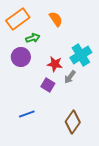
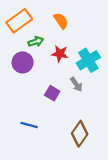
red star: (55, 64) -> (60, 54), moved
gray arrow: (70, 77) -> (76, 84), turned -72
blue line: (27, 114) -> (29, 125), turned 35

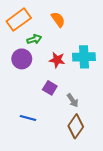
red star: (60, 54) -> (57, 60), moved
cyan cross: (88, 60) -> (84, 57), turned 30
gray arrow: (76, 84) -> (73, 100), moved

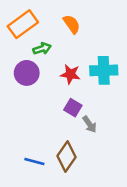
purple square: (50, 88) -> (73, 108), moved
blue line: (28, 118) -> (34, 162), moved
brown diamond: (76, 126) -> (66, 156), moved

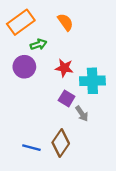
cyan cross: (104, 70) -> (92, 81), moved

